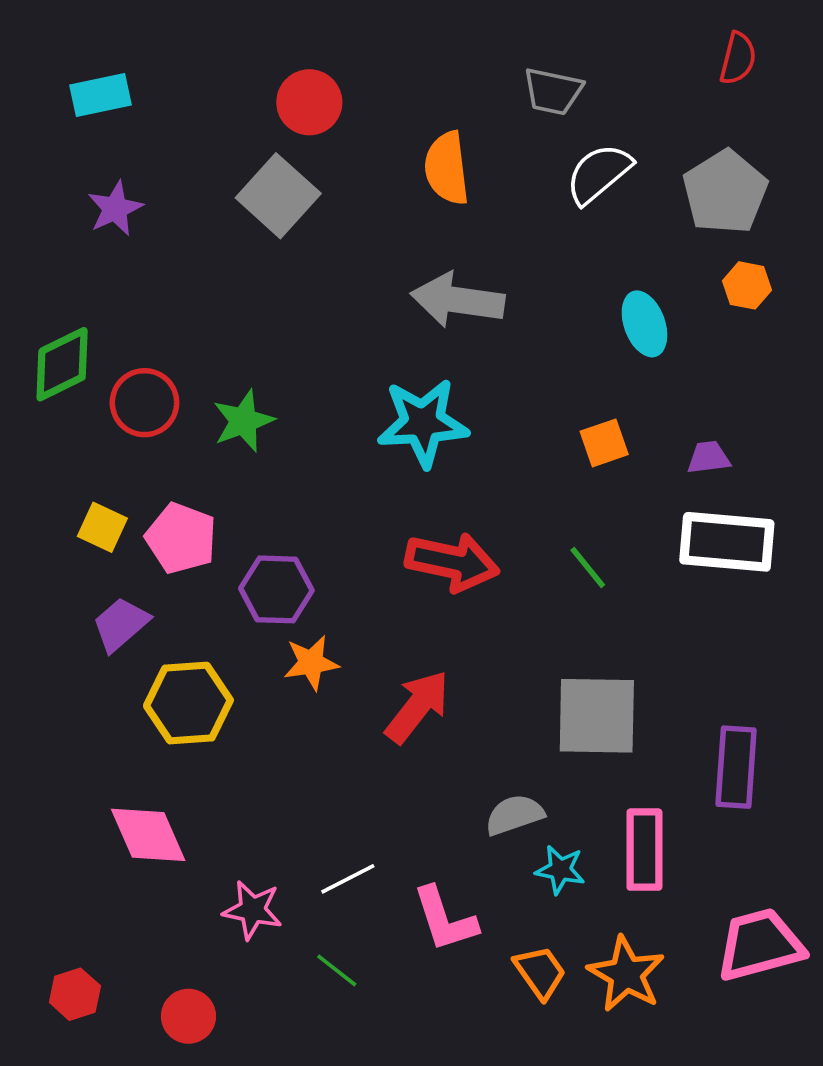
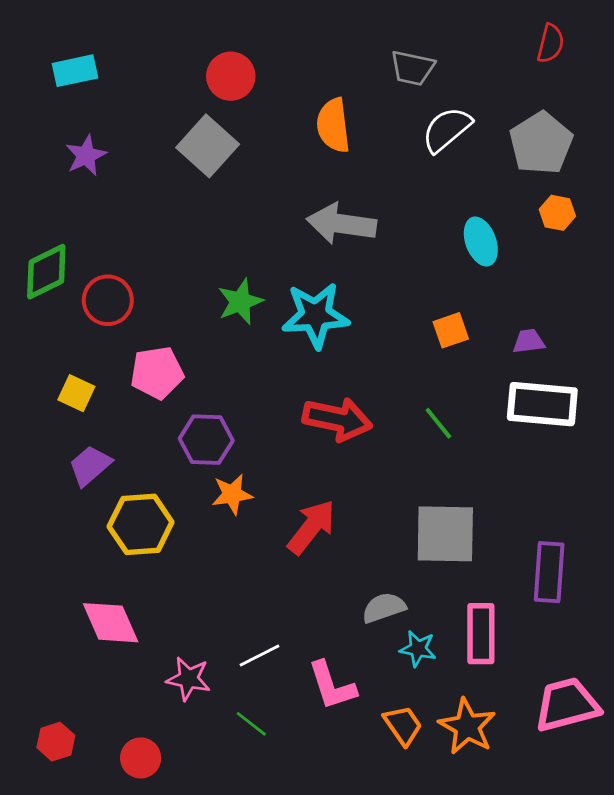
green star: (243, 421) -> (240, 302), moved
pink pentagon: (181, 538) -> (157, 373), moved, turned -30

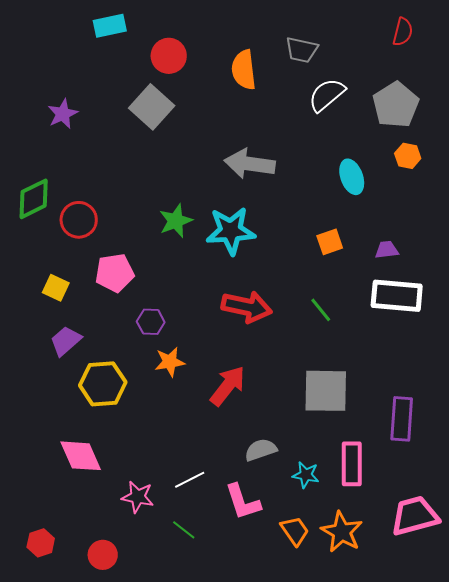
cyan rectangle: (75, 71) -> (110, 26), moved
orange semicircle: (333, 125) -> (244, 70), moved
purple hexagon: (206, 440) -> (151, 322), size x0.7
gray semicircle: (384, 608) -> (261, 450), moved

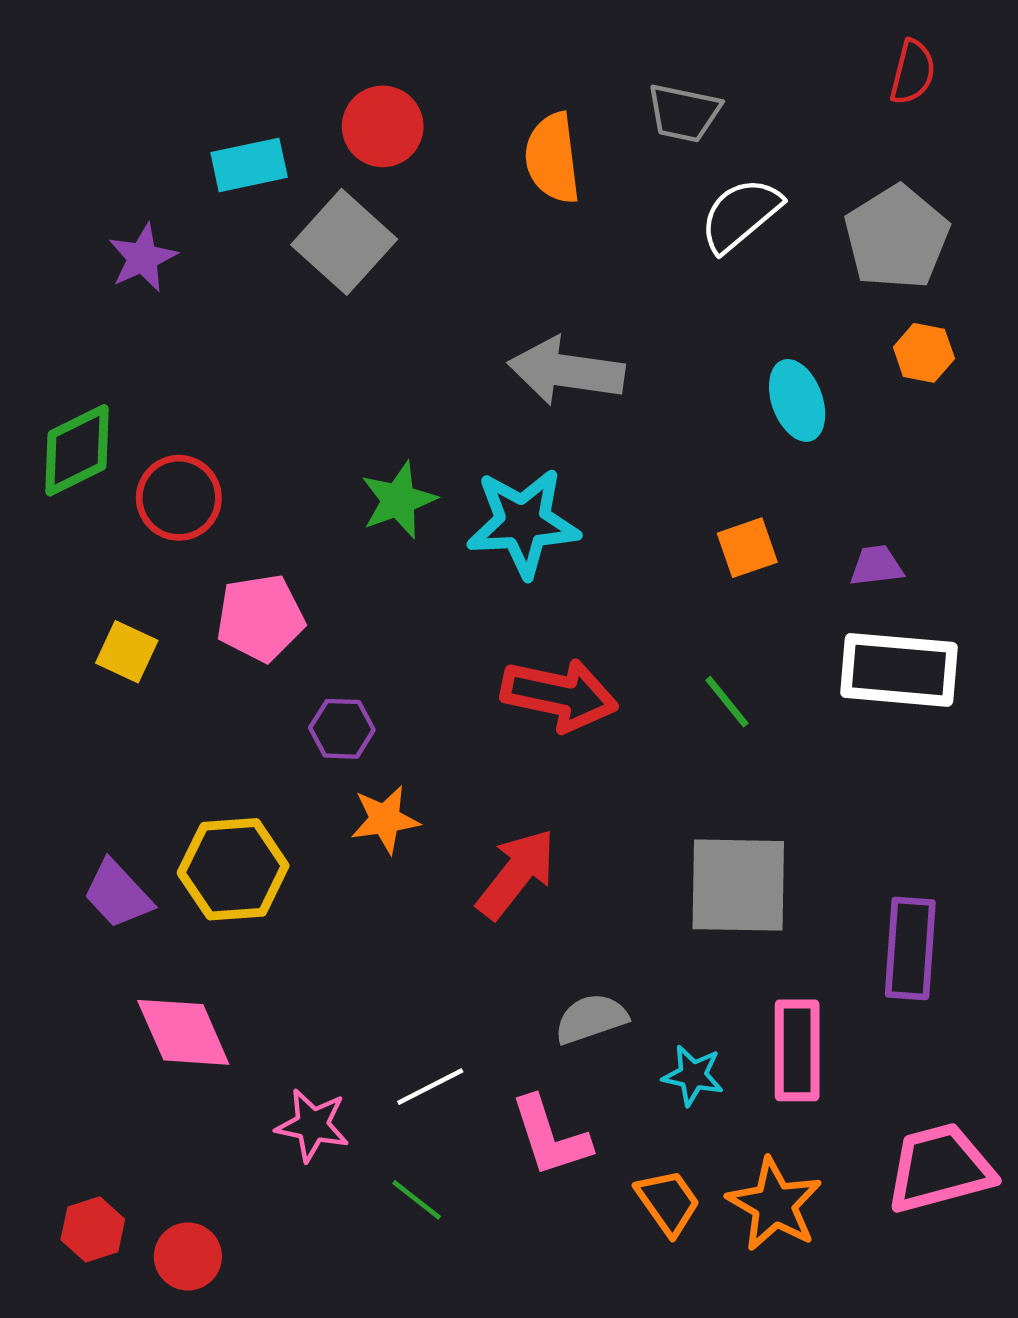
cyan rectangle: (110, 26) -> (249, 165), moved
purple trapezoid: (66, 341) -> (118, 894), moved, turned -92
red circle: (103, 555) -> (188, 1256), moved

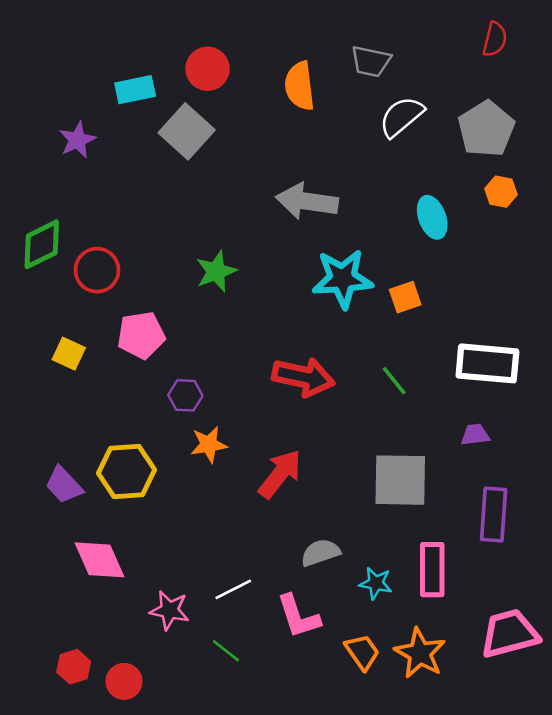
cyan star: (523, 523) -> (343, 279), moved
purple trapezoid: (876, 566) -> (475, 435), moved
red hexagon: (93, 1229) -> (74, 667), moved
red circle: (188, 1256) -> (124, 681), moved

